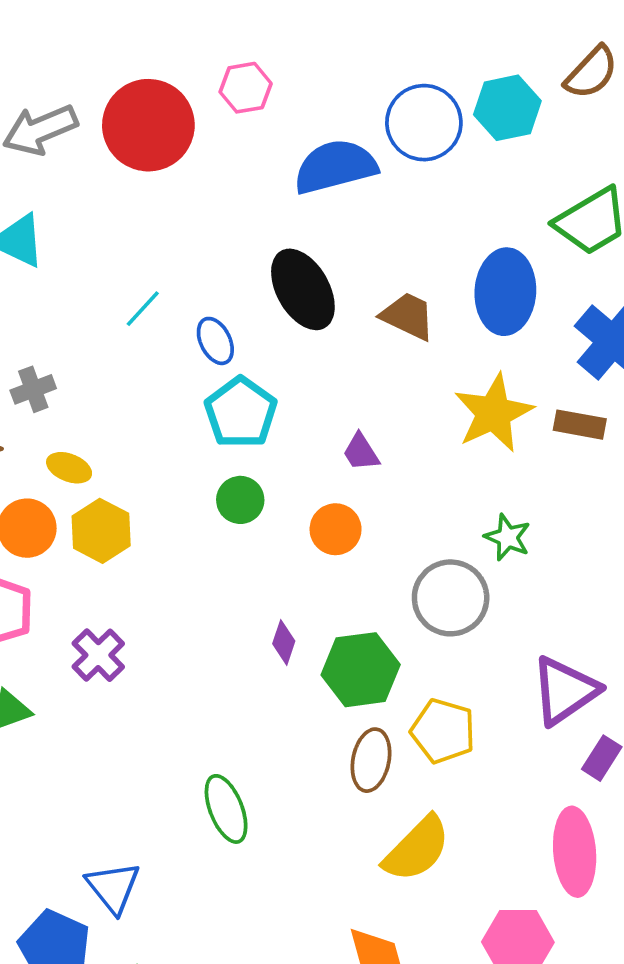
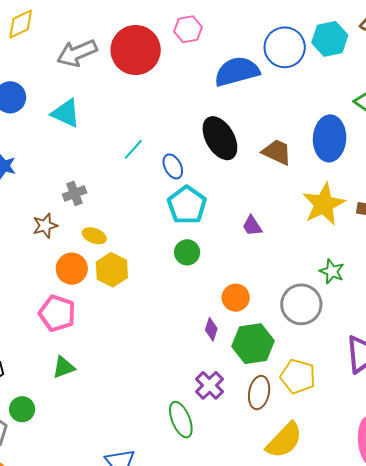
orange circle: (336, 529) -> (236, 298), moved
purple cross: (98, 655) -> (209, 385), moved

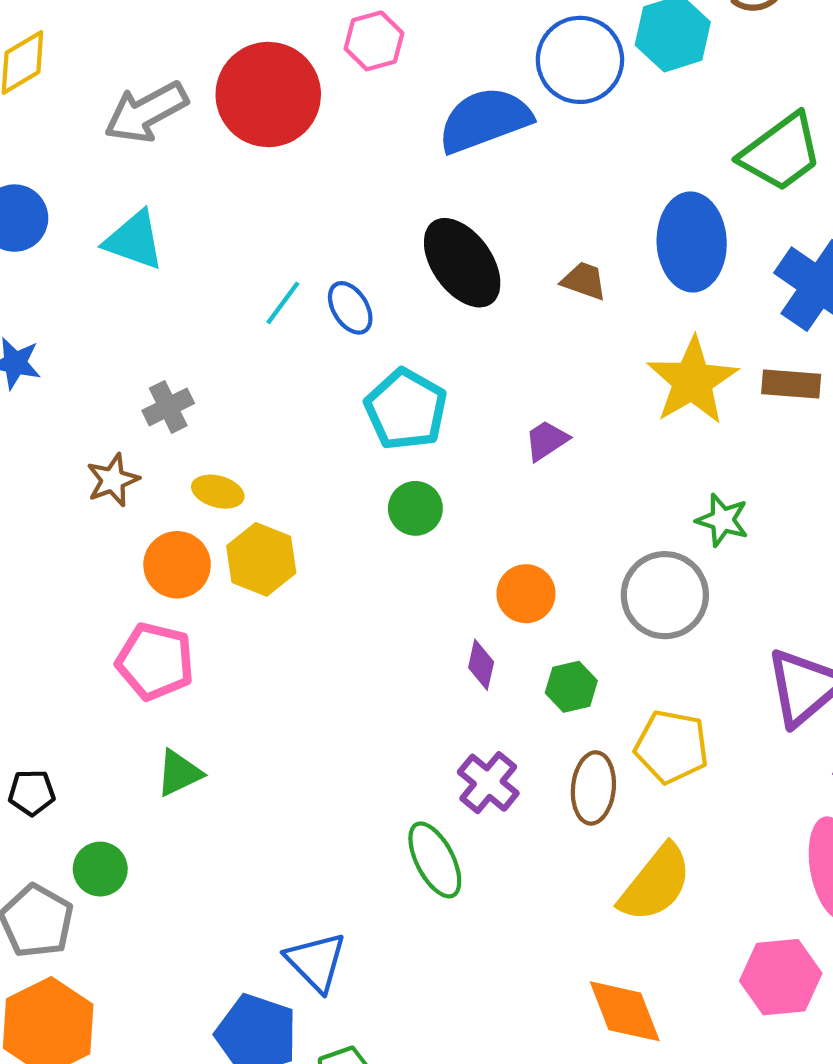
brown trapezoid: (277, 152) -> (584, 281), size x0.7
blue ellipse: (173, 166) -> (350, 308), moved
purple trapezoid: (252, 226) -> (547, 440), turned 95
green hexagon: (253, 344) -> (571, 687), size x0.6

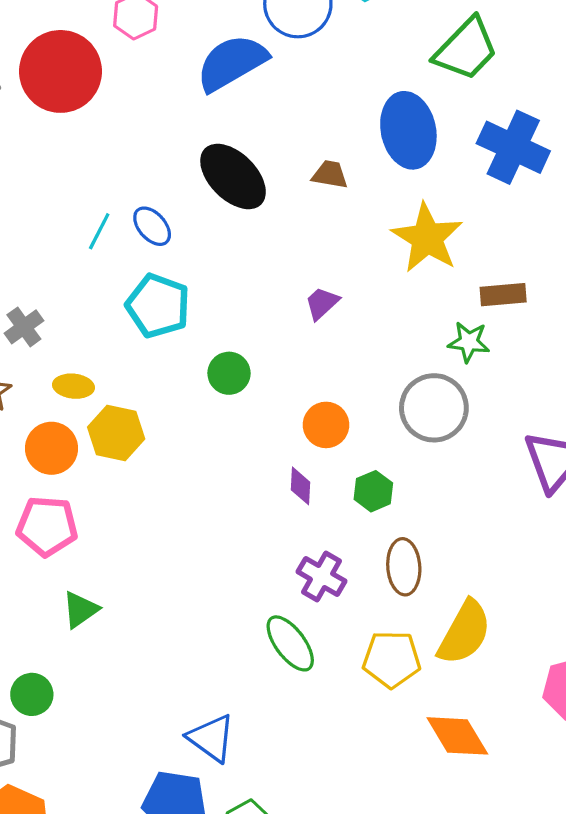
brown rectangle: (791, 384) -> (503, 295), moved
cyan pentagon: (406, 409) -> (158, 306), moved
yellow pentagon: (672, 747) -> (392, 659), moved

